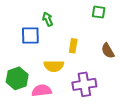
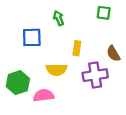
green arrow: (48, 19) -> (59, 18), moved
purple cross: (84, 84) -> (95, 75), moved

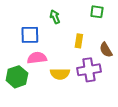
yellow rectangle: (77, 48) -> (79, 41), moved
yellow semicircle: (56, 70) -> (60, 74), moved
pink semicircle: (44, 95) -> (37, 58), moved

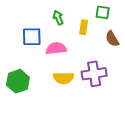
yellow rectangle: (79, 41) -> (84, 27), moved
brown semicircle: (106, 50) -> (112, 39), moved
pink semicircle: (37, 58) -> (56, 48), moved

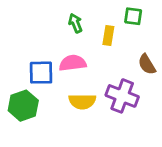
blue square: (32, 37) -> (41, 73), moved
brown semicircle: (112, 39) -> (147, 64), moved
purple cross: (94, 74) -> (122, 96), turned 30

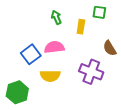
blue square: (41, 73) -> (31, 54), turned -36
yellow semicircle: (82, 101) -> (50, 76), moved
green hexagon: (23, 106) -> (17, 92), moved

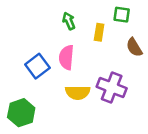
pink semicircle: (54, 47) -> (66, 57), turned -78
brown semicircle: (110, 48) -> (134, 47), moved
yellow semicircle: (50, 76) -> (78, 93), moved

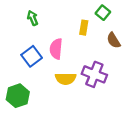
green square: (122, 15) -> (103, 13), turned 32
green arrow: (69, 21) -> (33, 18), moved

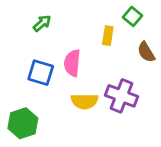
green arrow: (33, 18) -> (42, 23), turned 72
blue square: (32, 56) -> (41, 73), turned -36

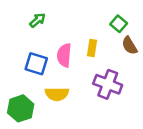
green square: (132, 16) -> (119, 24), moved
yellow rectangle: (108, 36) -> (92, 48), moved
yellow semicircle: (85, 101) -> (57, 94), moved

